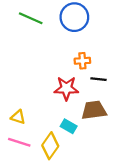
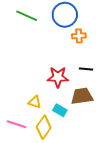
orange cross: (82, 61) -> (79, 36), moved
yellow triangle: (18, 117) -> (35, 102), moved

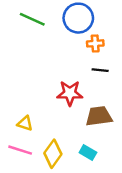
black line: (86, 69) -> (100, 70), moved
yellow triangle: (35, 102) -> (25, 123), moved
cyan rectangle: (60, 110) -> (88, 153), moved

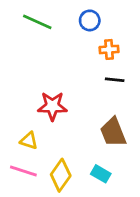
blue circle: (78, 18) -> (90, 20), size x0.6
red star: (70, 93) -> (52, 106), moved
brown trapezoid: (99, 116) -> (113, 132), turned -104

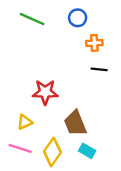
brown trapezoid: (113, 132) -> (75, 123), moved
yellow triangle: (29, 141) -> (25, 122), turned -42

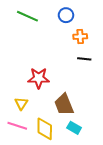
yellow triangle: (25, 122) -> (21, 103), turned -32
yellow diamond: (52, 152) -> (45, 129), turned -35

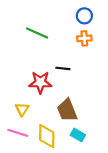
blue circle: (66, 15) -> (84, 16), moved
green line: (27, 16) -> (37, 33), moved
black line: (84, 59) -> (63, 68), moved

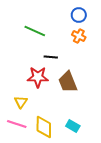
orange cross: (84, 38) -> (79, 36), turned 32
black line: (63, 68) -> (51, 57), moved
brown trapezoid: (67, 110) -> (68, 82), moved

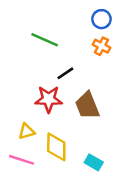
black line: (51, 57) -> (65, 73), turned -40
yellow triangle: (21, 102) -> (27, 131), turned 40
yellow diamond: (44, 127) -> (56, 147), moved

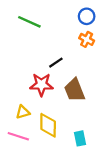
green line: (45, 40) -> (29, 22), moved
cyan rectangle: (94, 162) -> (80, 138), turned 48

